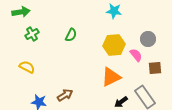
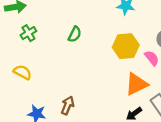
orange triangle: (111, 77) -> (136, 84), moved
brown arrow: (65, 95) -> (68, 105), turned -35

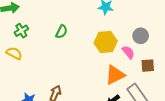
yellow semicircle: (23, 72) -> (14, 53), moved

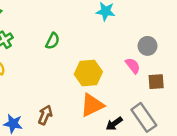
yellow hexagon: (106, 42) -> (88, 73), moved
orange triangle: (115, 75) -> (92, 105), moved

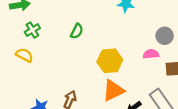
pink semicircle: (133, 66) -> (151, 54), turned -56

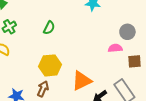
yellow hexagon: (110, 61) -> (50, 65), moved

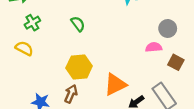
green semicircle: (49, 28) -> (78, 24), turned -64
brown square: (135, 61) -> (176, 62), turned 32

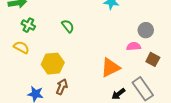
green cross: (32, 23) -> (28, 25), turned -32
yellow hexagon: (79, 67) -> (53, 64), moved
orange triangle: (115, 84) -> (110, 68), moved

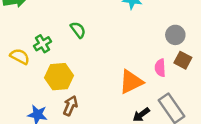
green cross: (28, 25) -> (43, 44), moved, turned 32
pink semicircle: (134, 46) -> (160, 68), moved, turned -88
brown square: (153, 59) -> (183, 60), moved

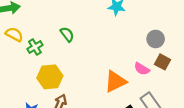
yellow semicircle: (20, 56) -> (14, 34), moved
pink semicircle: (160, 68) -> (142, 69), turned -56

